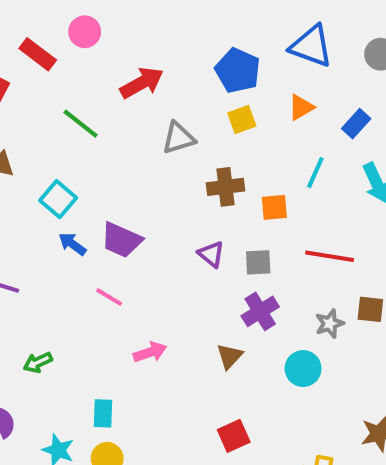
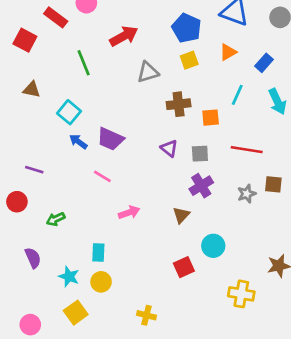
green line: (81, 124) -> (84, 63), turned 30
cyan circle: (303, 369) -> (213, 246), moved

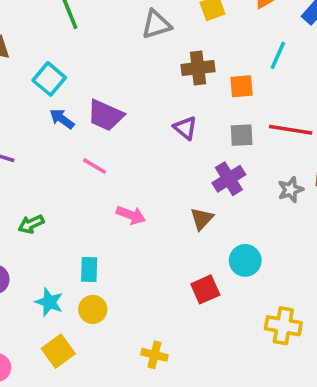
gray square: (200, 154) -> (242, 135), moved
pink arrow: (129, 212) -> (131, 215), turned 40

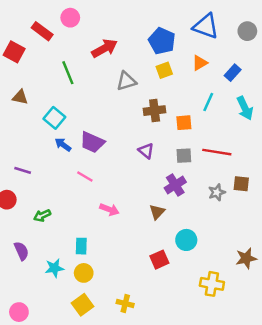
cyan star: (49, 302) -> (54, 268), turned -30
yellow square: (58, 351) -> (82, 305), moved

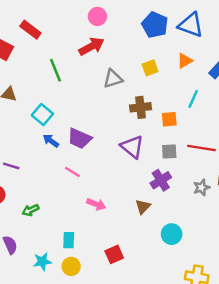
pink circle: (70, 18) -> (97, 16), moved
blue pentagon: (162, 41) -> (155, 25), moved
purple triangle: (146, 151) -> (132, 147), size x1.5
red square: (159, 260) -> (114, 254), moved

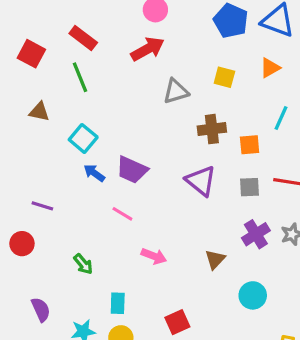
red rectangle: (30, 30) -> (83, 38), moved
yellow square: (150, 68) -> (224, 77), turned 35
green line: (56, 70) -> (80, 77), moved
purple cross: (161, 180) -> (256, 234), moved
green arrow: (30, 210) -> (83, 264), moved, turned -105

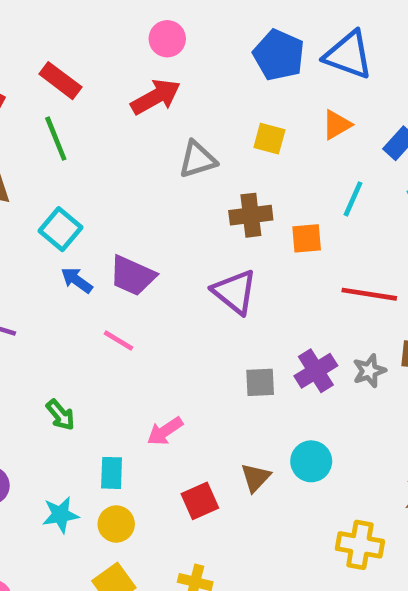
gray square: (250, 187) -> (260, 382), moved
pink arrow: (154, 256) -> (165, 431), moved, turned 125
brown triangle: (215, 259) -> (255, 478), moved

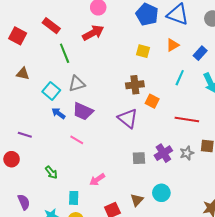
green line: (56, 139) -> (65, 53), moved
gray triangle: (197, 159) -> (77, 84), moved
orange square: (307, 238) -> (152, 101), moved, turned 32

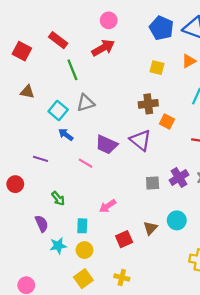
purple trapezoid: (83, 111) -> (106, 145), moved
purple line: (25, 135) -> (41, 159), moved
purple semicircle: (24, 202) -> (42, 224), moved

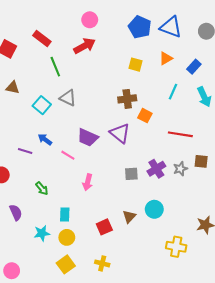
gray triangle: (86, 103) -> (68, 98), turned 42
blue arrow: (66, 135) -> (45, 140), moved
pink arrow: (108, 206) -> (88, 182), moved, turned -42
purple semicircle: (42, 224) -> (16, 212), moved

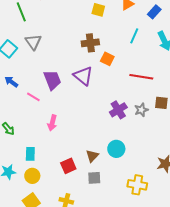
gray triangle: (68, 98) -> (33, 42), turned 30
purple trapezoid: (88, 137) -> (52, 80), turned -135
gray square: (131, 174) -> (94, 178), moved

